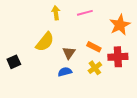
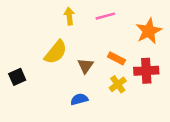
blue semicircle: (65, 72) -> (79, 99), moved

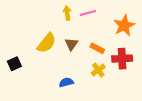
yellow arrow: (69, 16) -> (67, 13), moved
brown triangle: (85, 66) -> (71, 44), moved

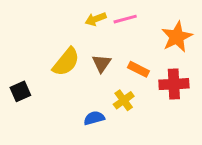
yellow arrow: (67, 13) -> (96, 19), turned -104
yellow cross: (98, 70) -> (124, 100), moved

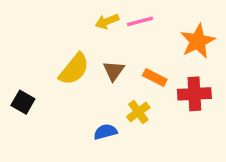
black square: (20, 91) -> (23, 102), turned -36

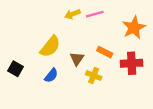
brown triangle: (114, 71) -> (77, 59), moved
yellow cross: (138, 112) -> (94, 76), turned -32
blue semicircle: (105, 132) -> (51, 76), moved, turned 144

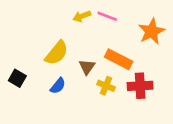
pink line: (95, 14) -> (107, 16), turned 36
orange rectangle: (105, 52) -> (119, 59), size x1.5
red cross: (132, 63) -> (140, 86), moved

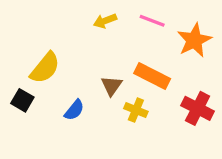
pink line: (107, 16) -> (152, 21), moved
yellow semicircle: (57, 53) -> (45, 68), moved
red cross: (140, 86) -> (198, 108), moved, turned 30

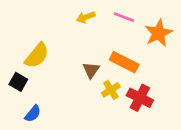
red cross: (198, 108) -> (140, 98), moved
blue semicircle: (74, 110) -> (33, 114), moved
yellow cross: (136, 110) -> (111, 90), turned 36

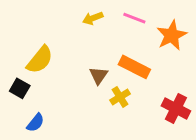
red cross: (140, 98) -> (176, 108), moved

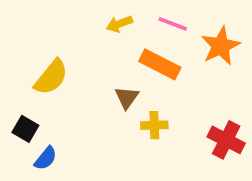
orange rectangle: (134, 67) -> (160, 64), moved
black square: (20, 88) -> (25, 129), moved
yellow cross: (120, 97) -> (154, 125), turned 30

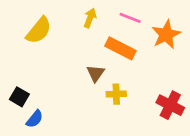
yellow arrow: (119, 24) -> (90, 18), turned 132
yellow semicircle: (51, 77) -> (39, 30), moved

